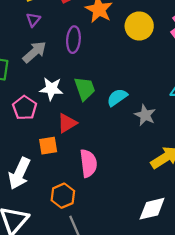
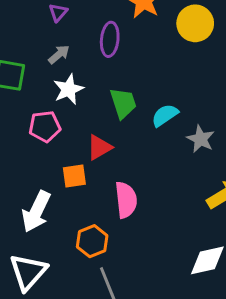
gray arrow: (35, 52) -> (59, 54), size x0.7
white star: (51, 89) -> (69, 89), moved, turned -30
pink pentagon: (25, 108) -> (45, 126), turned 30

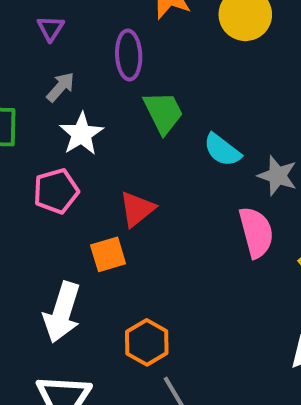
green trapezoid: (123, 103) -> (163, 112), moved
cyan semicircle: (165, 115) -> (222, 150), turned -100
pink semicircle: (126, 200) -> (256, 232), moved

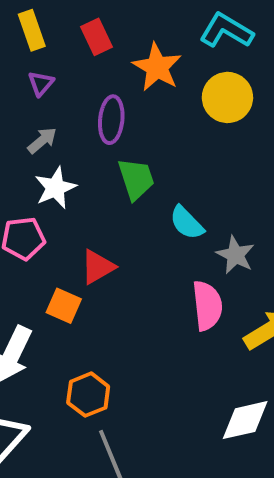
orange square: (108, 254) -> (64, 306), turned 32

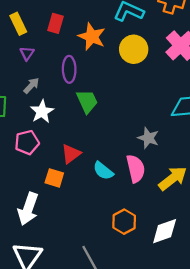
red rectangle: (97, 37) -> (55, 23), turned 48
cyan semicircle: (187, 223) -> (103, 171), moved
orange hexagon: (88, 395) -> (124, 222), moved

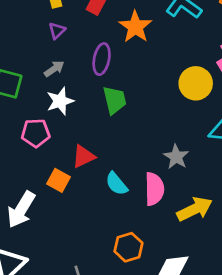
yellow circle: (134, 49) -> (196, 83), moved

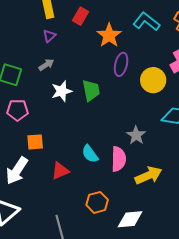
purple ellipse: (102, 59) -> (121, 64), moved
white star: (60, 101) -> (62, 91), moved
pink pentagon: (36, 133) -> (17, 110), moved
red triangle: (84, 156) -> (60, 171), moved
orange square: (59, 180) -> (35, 142), moved, turned -36

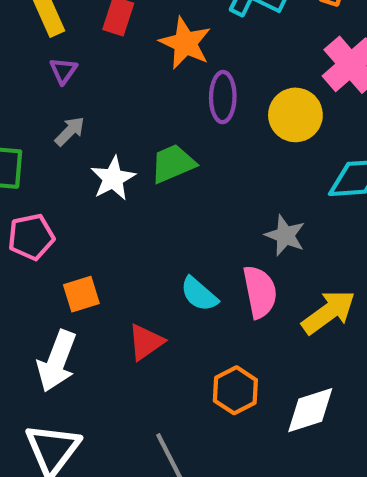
green trapezoid: (91, 90) -> (173, 164), turned -90

